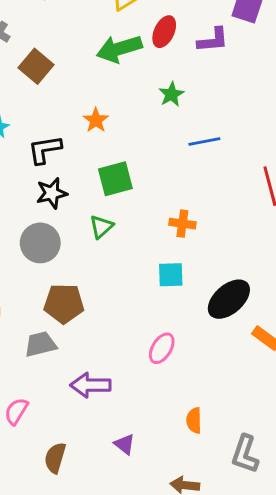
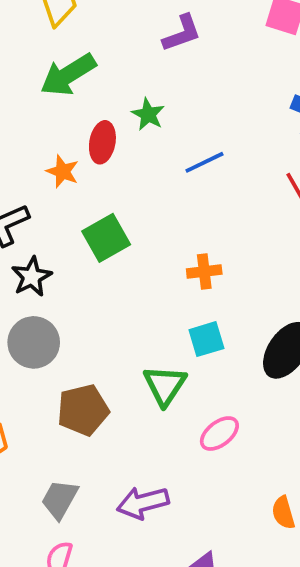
red ellipse: (164, 32) -> (102, 142), moved
green triangle: (101, 227) -> (165, 385), moved, size x1.4
gray trapezoid: (40, 344) -> (60, 499), moved, turned -32
pink ellipse: (162, 348) -> (219, 434), turned 36

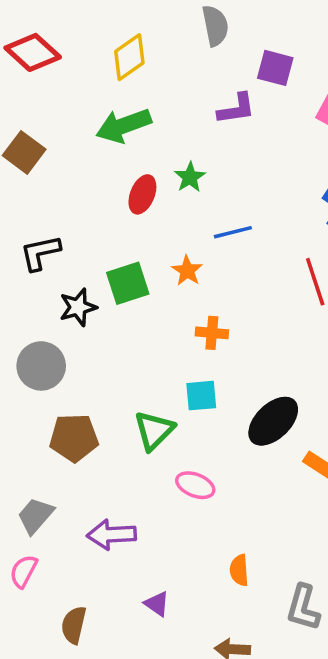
orange star: (63, 171) -> (187, 271), moved
black star: (32, 277) -> (78, 307), moved
pink ellipse: (219, 434) -> (195, 485), turned 48

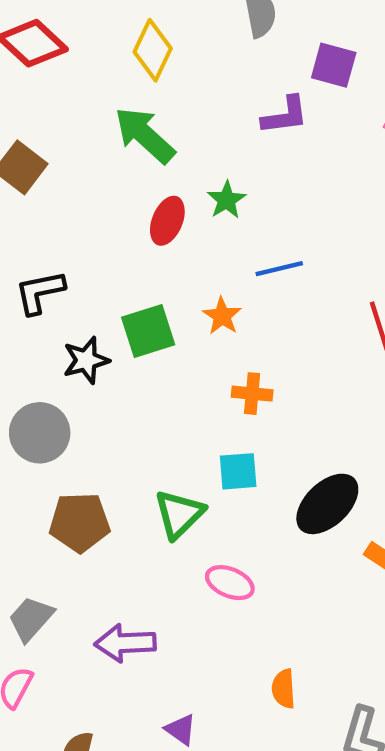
yellow diamond: (129, 57) -> (153, 50), turned -30
green arrow: (124, 126) -> (145, 135), turned 62

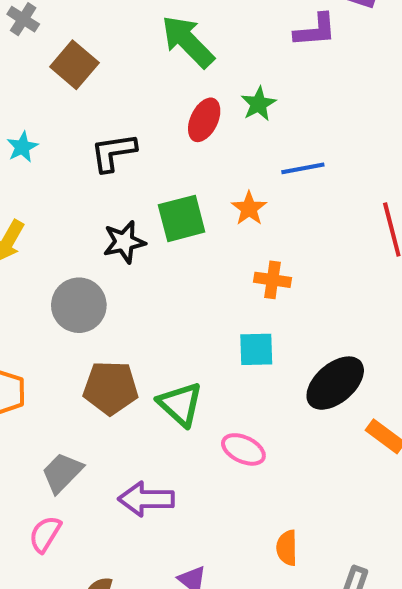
black L-shape: (40, 292) -> (113, 152), moved
green triangle: (179, 514) -> (180, 404), moved, turned -36

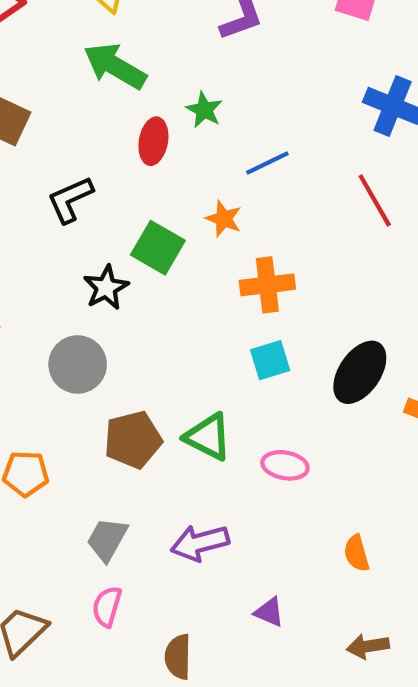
green square: (182, 218) -> (158, 248), turned -30
orange cross: (272, 280) -> (267, 285), size x1.4

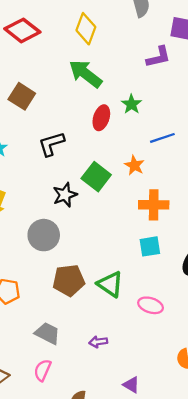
gray trapezoid: (107, 539) -> (47, 333), turned 80
purple arrow: (200, 543) -> (98, 342), size x0.6

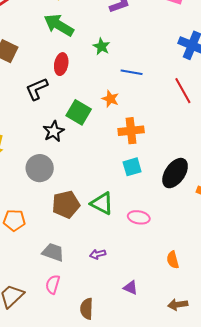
red ellipse: (101, 118) -> (61, 64), moved
blue line: (162, 138) -> (132, 72), turned 35

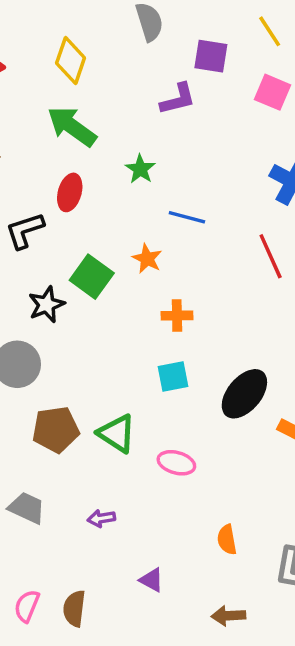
orange cross: (131, 131) -> (177, 316), size x0.7
pink semicircle: (53, 284) -> (27, 606), moved

